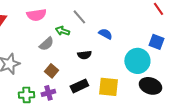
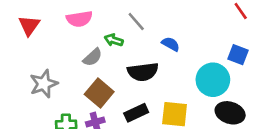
black semicircle: (84, 55) -> (143, 72), size x1.6
brown square: (51, 71) -> (99, 93), size x1.5

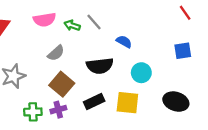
green arrow: (114, 40) -> (72, 25), moved
blue square: (238, 55) -> (183, 51), turned -30
cyan circle: (213, 80) -> (141, 73), moved, size x0.7

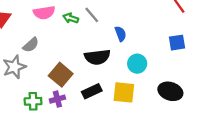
blue semicircle: (124, 42) -> (121, 34), turned 40
gray semicircle: (56, 53) -> (31, 45), moved

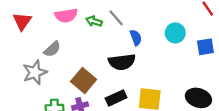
blue semicircle: (121, 34) -> (136, 38), moved
cyan circle: (137, 64) -> (175, 33), moved

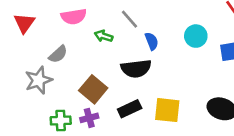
green arrow: (94, 21) -> (104, 36), moved

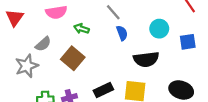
gray line: (130, 19) -> (113, 12), moved
black semicircle: (136, 69) -> (146, 59), moved
brown square: (93, 89) -> (73, 58), moved

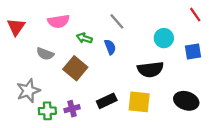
blue semicircle: (122, 33) -> (110, 47), moved
gray semicircle: (43, 44) -> (45, 54), turned 63
gray star: (27, 66) -> (28, 91), moved

